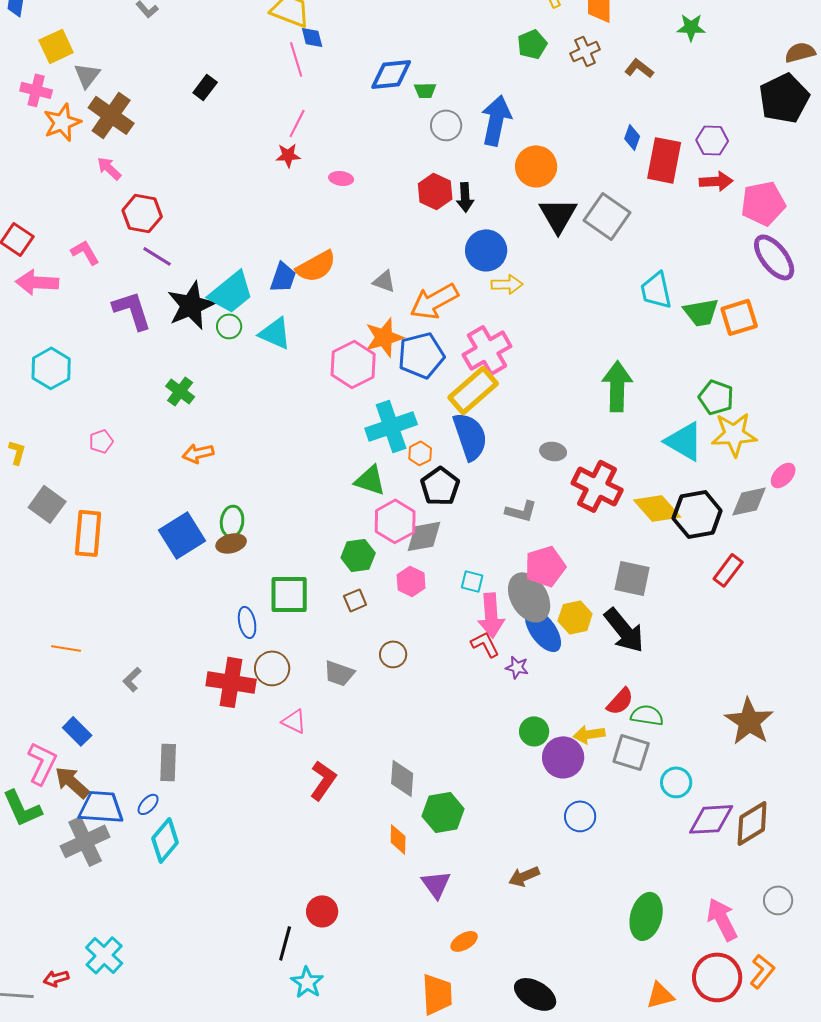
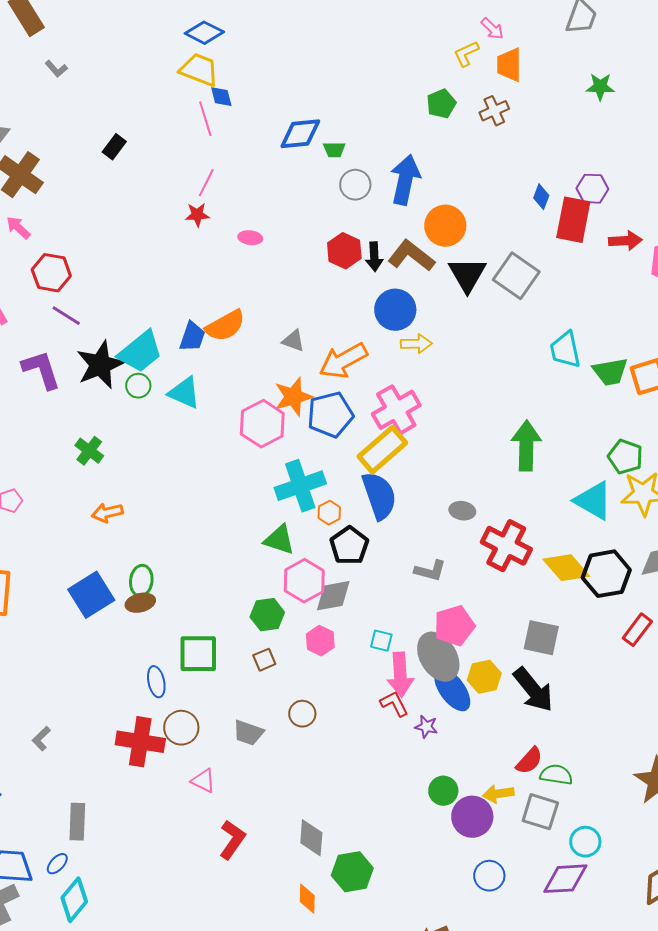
brown L-shape: (639, 68) -> (411, 256), moved, size x1.6
purple hexagon: (712, 140) -> (592, 189), moved
purple diamond: (711, 819) -> (565, 879), moved

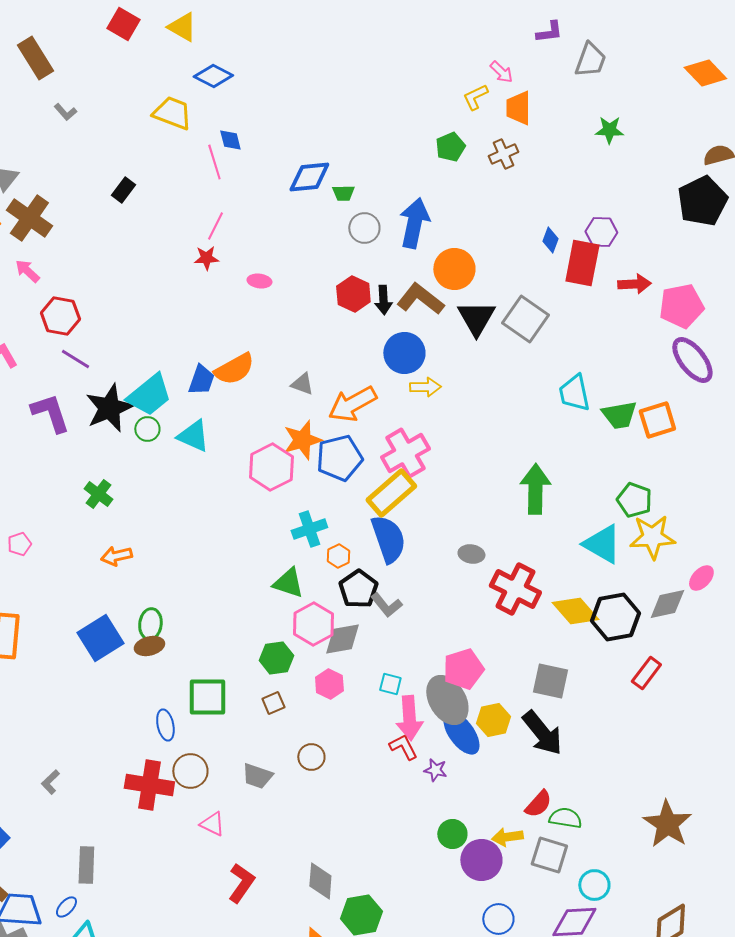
yellow trapezoid: (199, 70) -> (172, 113), moved
cyan cross: (300, 486) -> (309, 529), size x0.7
gray L-shape: (430, 571) -> (386, 605), moved, turned 36

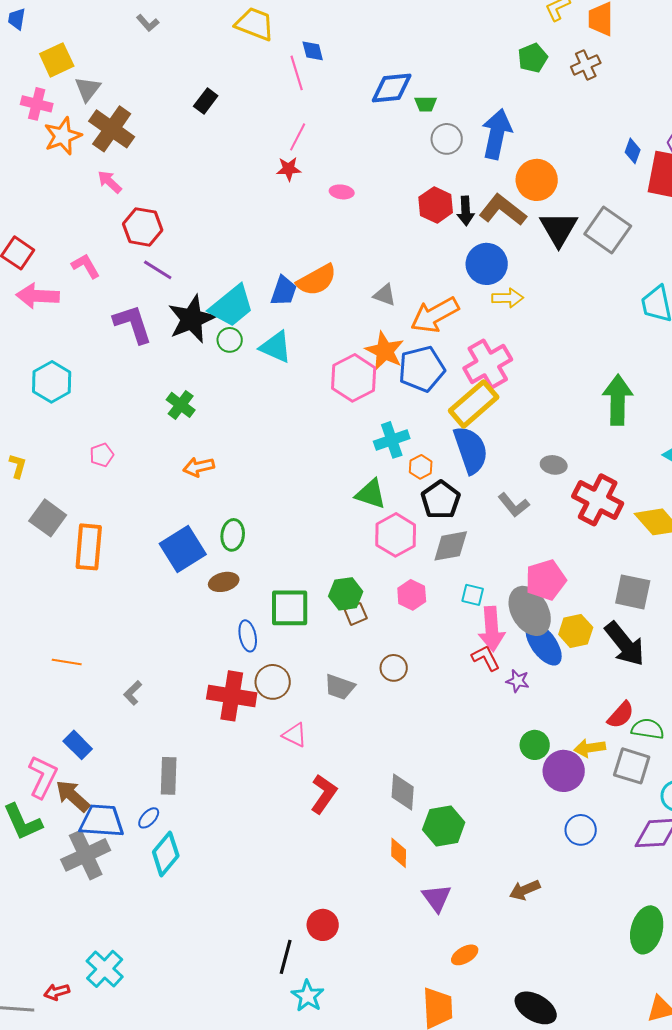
orange star: (302, 440) -> (385, 351), turned -30
gray L-shape: (386, 605) -> (514, 505), moved
gray diamond: (342, 639) -> (451, 546), moved
brown ellipse: (149, 646) -> (224, 582), moved
green hexagon: (276, 658) -> (346, 594), moved

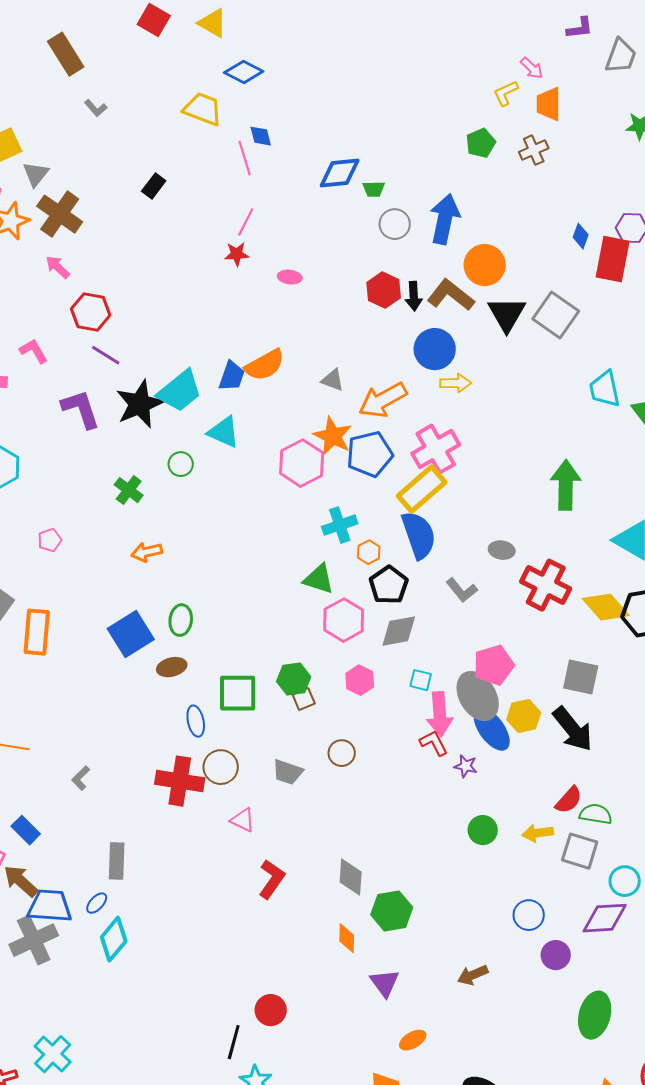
green circle: (230, 340) -> (181, 464), moved
purple circle: (564, 771) -> (556, 955), moved, size x0.7

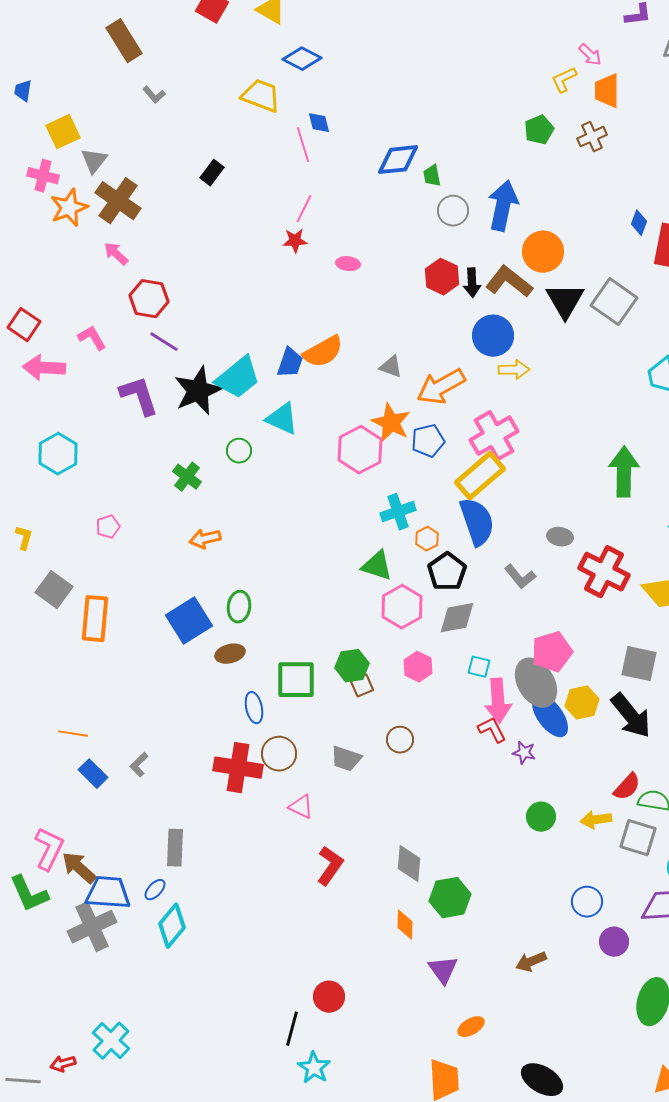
green trapezoid: (374, 189) -> (432, 176), turned 80
blue pentagon: (370, 454) -> (428, 441), size x0.7
blue rectangle: (26, 830) -> (93, 774), moved

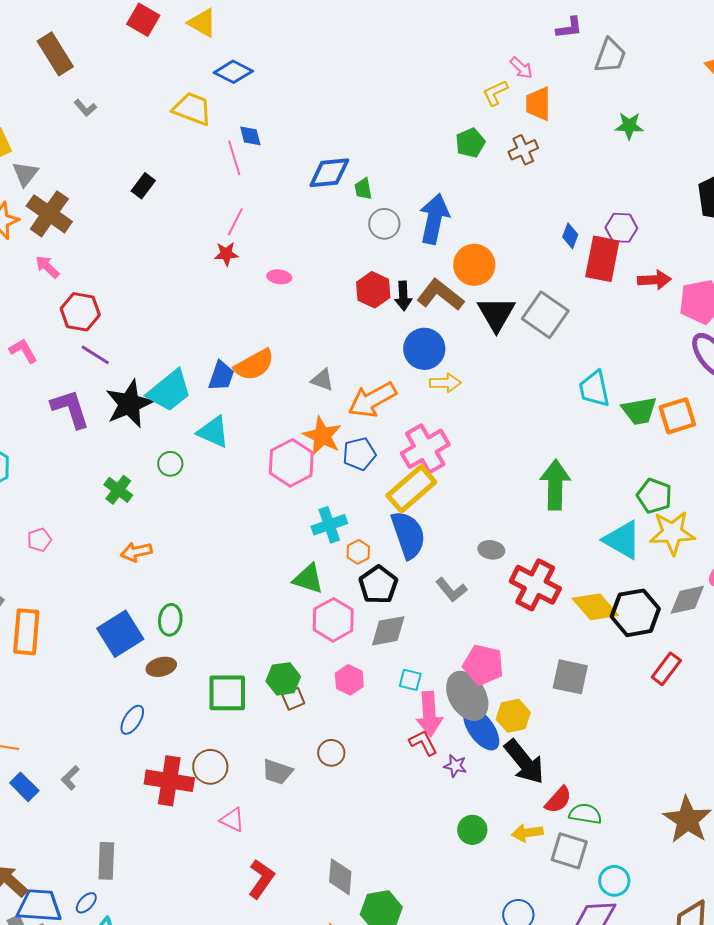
pink pentagon: (552, 652) -> (483, 665), turned 30
blue ellipse: (254, 708) -> (132, 720), moved, turned 44
black arrow: (631, 716) -> (524, 762), moved

